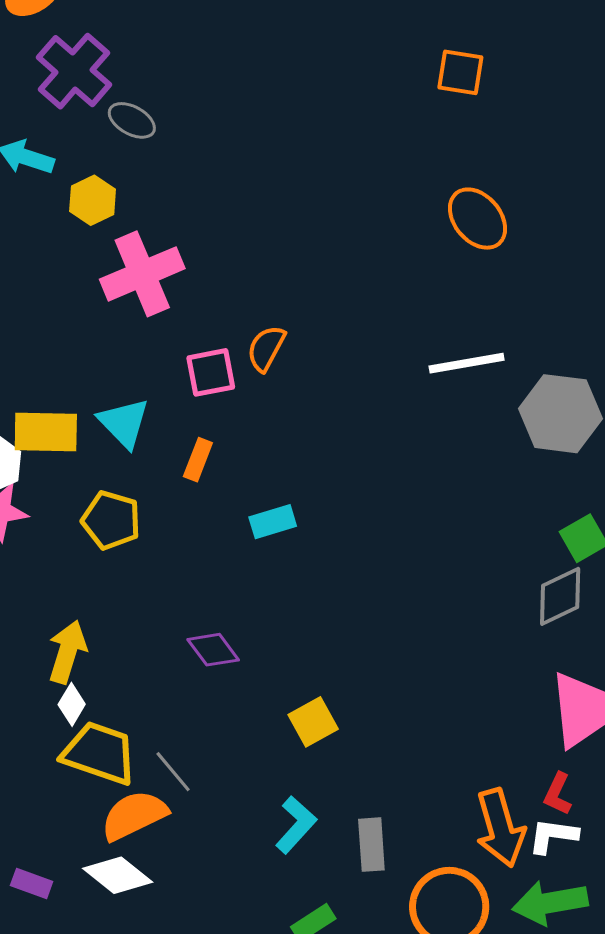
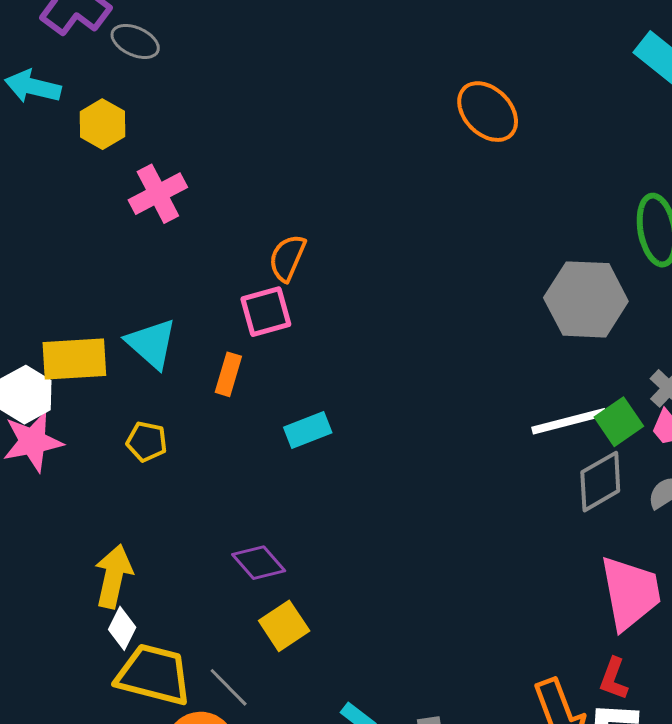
pink cross: (142, 274) -> (158, 194), size x0.7
white line: (467, 363) -> (569, 421), moved
pink square: (211, 372) -> (266, 312), moved
yellow pentagon: (111, 520) -> (147, 442), size x0.7
yellow square: (313, 722) -> (284, 626), moved

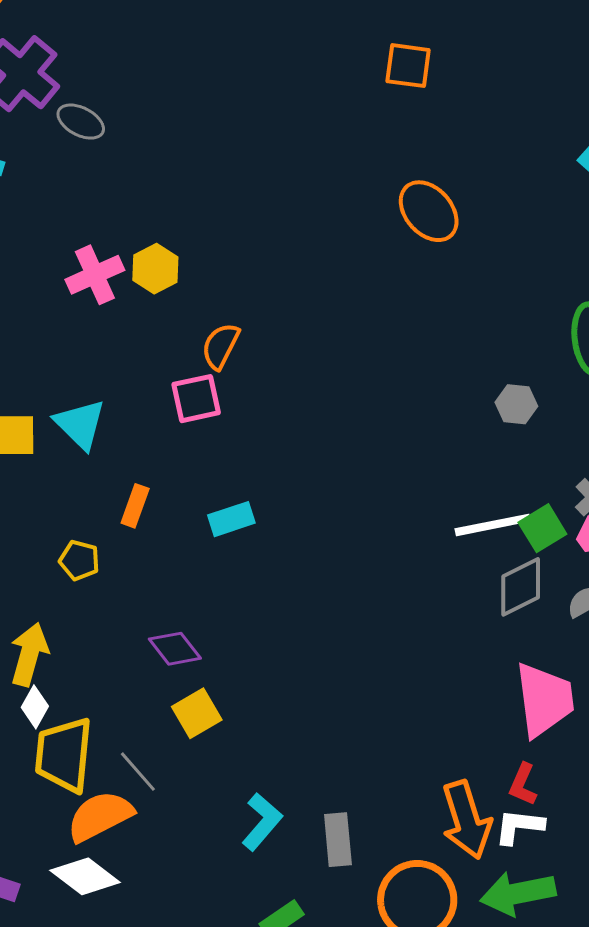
yellow hexagon: (102, 124) -> (155, 269), moved
gray hexagon: (586, 299) -> (516, 404), size x0.5
orange rectangle: (228, 374) -> (135, 506), moved
yellow pentagon: (147, 442) -> (79, 560), moved
yellow trapezoid: (154, 675) -> (64, 755), turned -102

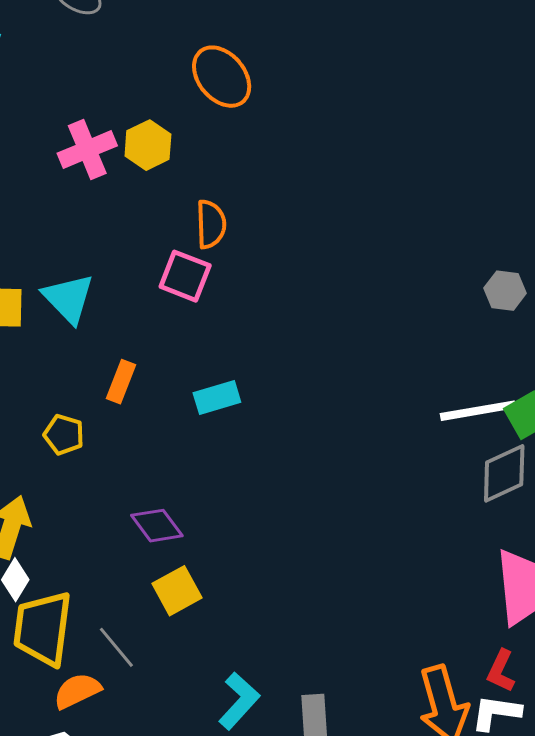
orange ellipse: (429, 211) -> (222, 77), moved
orange semicircle: (221, 346) -> (211, 224), turned 150
pink square: (196, 399) -> (185, 276), turned 32
orange semicircle: (100, 816) -> (77, 691), size x0.7

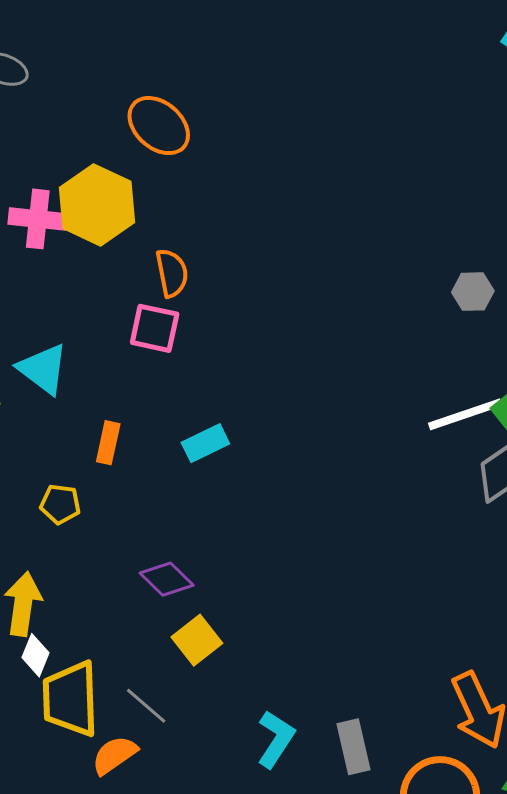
yellow hexagon: (148, 145) -> (97, 205), size x1.6
pink cross: (87, 149) -> (38, 219), turned 38

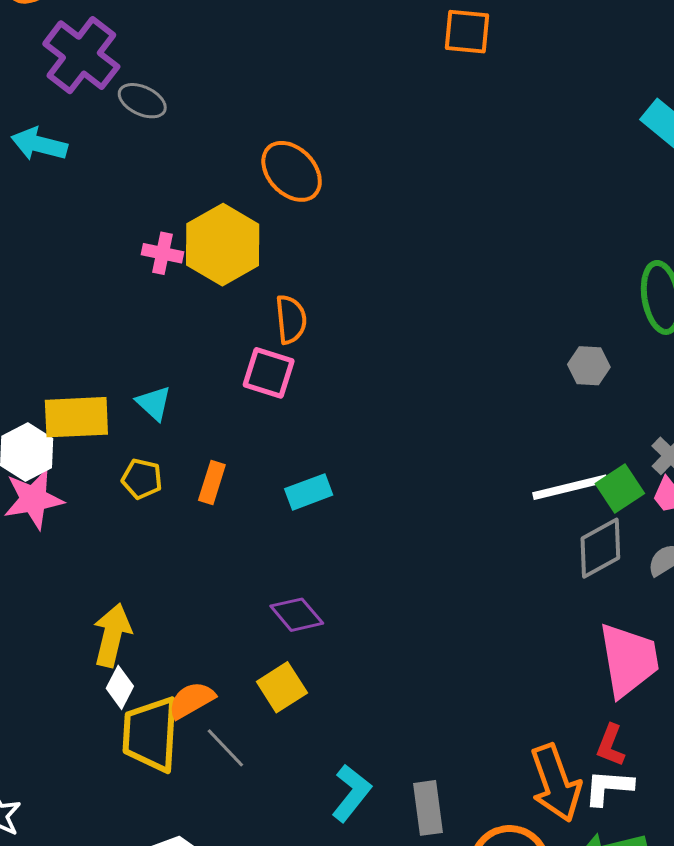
pink cross: (38, 219) -> (162, 253), size x0.7
cyan triangle: (43, 369) -> (154, 403), size x0.7
yellow pentagon: (60, 504) -> (142, 479), moved
purple diamond: (167, 579) -> (297, 615), moved
orange semicircle: (114, 755) -> (192, 700), moved

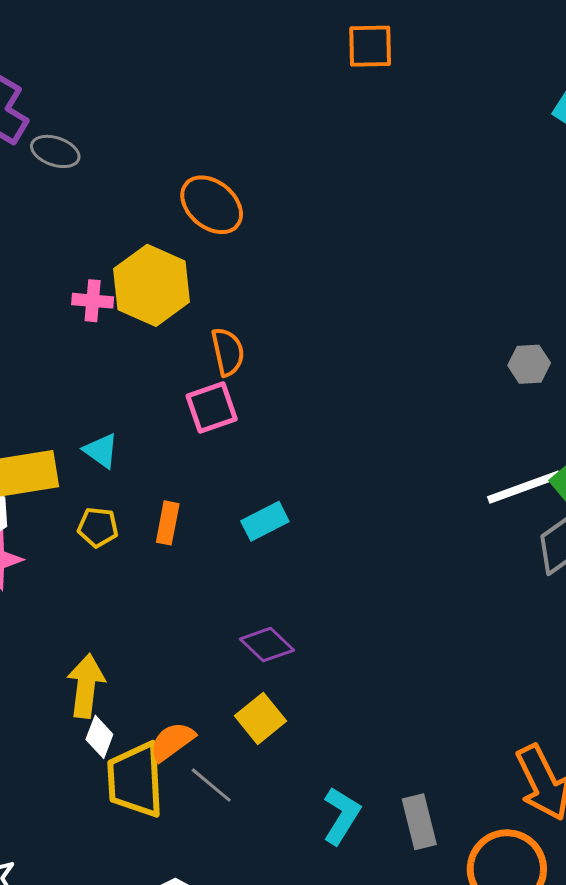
pink square: (269, 373) -> (212, 408), turned -30

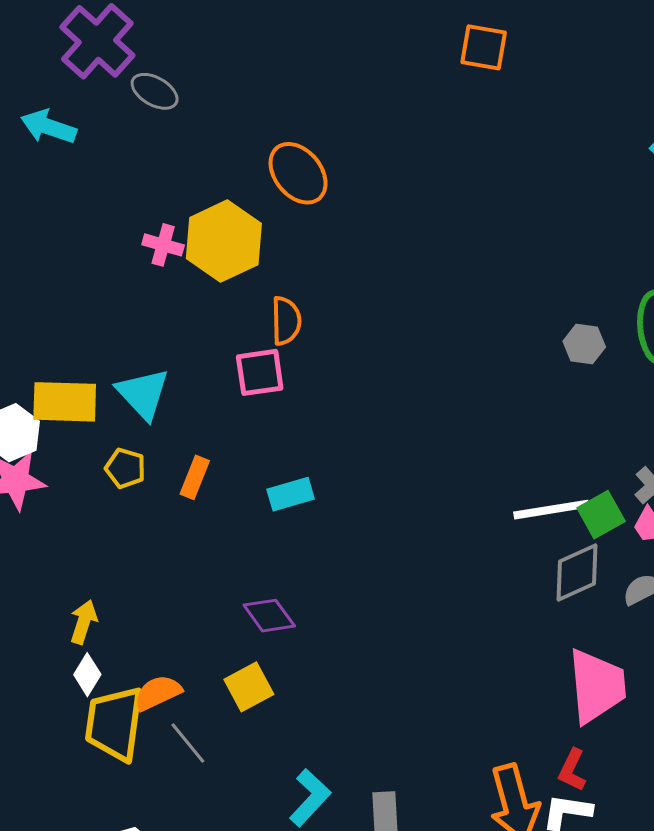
gray hexagon: (529, 364) -> (584, 344), moved
cyan triangle: (101, 451) -> (143, 394), size x1.5
yellow arrow: (86, 686) -> (84, 622), size x0.7

